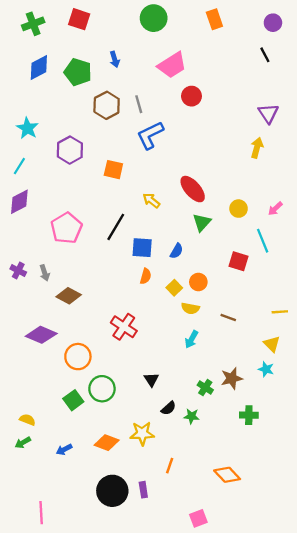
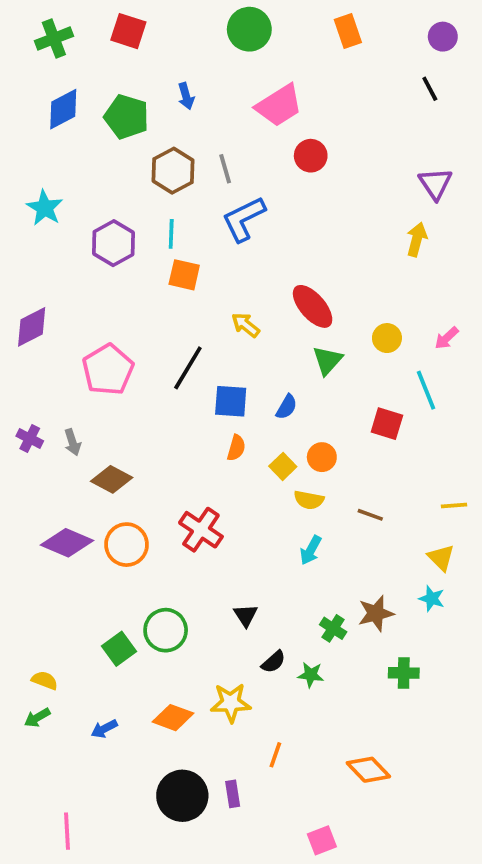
cyan line: (19, 166) -> (171, 234), moved, turned -30
orange circle: (78, 357) -> (126, 545), moved

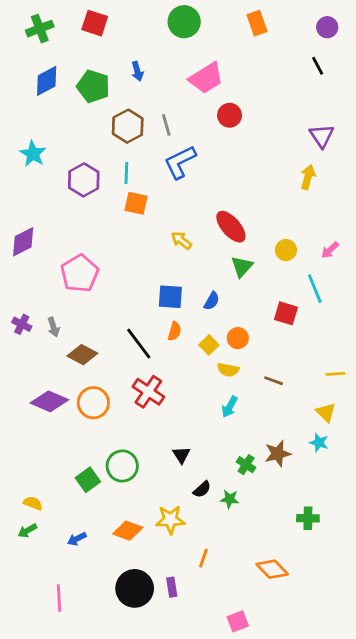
black line: (188, 368) -> (139, 344), moved, turned -68
green cross: (404, 673) -> (308, 518), moved
pink line: (67, 831) -> (59, 598), moved

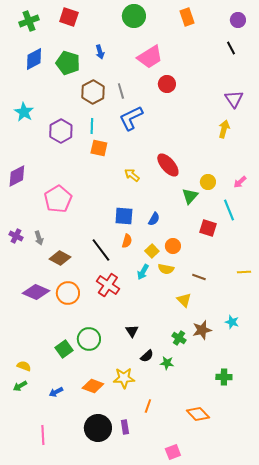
green triangle: (242, 267) -> (190, 196), moved
cyan arrow: (230, 407) -> (143, 272), moved
yellow triangle: (326, 412) -> (184, 300), moved

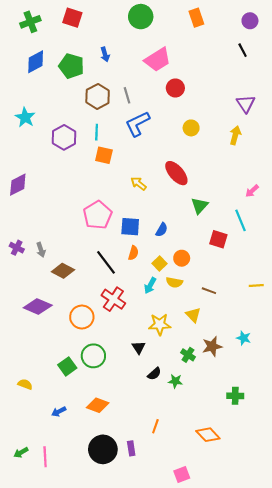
yellow circle: (208, 182) -> (191, 128), moved
pink pentagon: (58, 199) -> (98, 215), moved
orange circle: (68, 293) -> (82, 317), moved
yellow star: (124, 378) -> (160, 324), moved
green arrow: (20, 386) -> (21, 453), moved

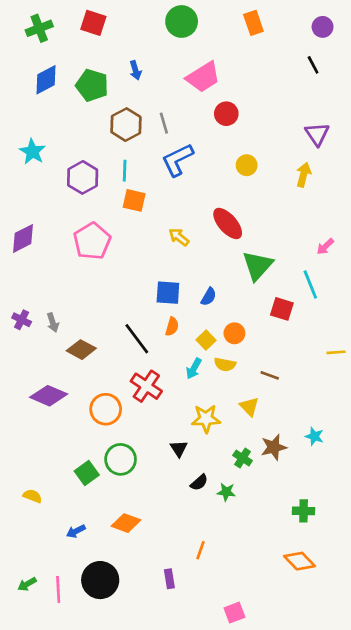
green triangle: (200, 206) -> (257, 266), size x1.4
pink pentagon: (98, 215) -> (92, 241), moved
yellow line: (256, 285) -> (336, 352), moved
orange diamond: (208, 435) -> (299, 561), moved
black circle: (103, 449) -> (100, 580), moved

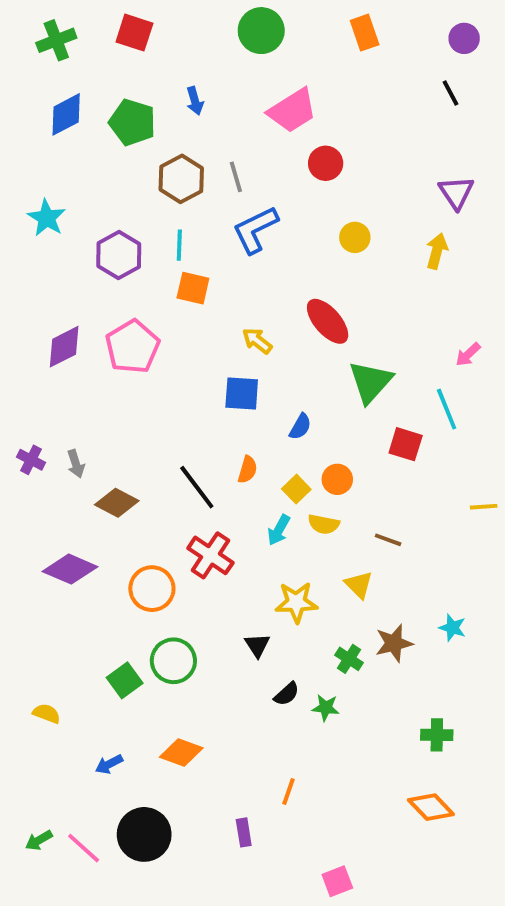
purple diamond: (23, 238) -> (64, 347), moved
blue square: (168, 293) -> (242, 393), moved
pink line: (58, 590) -> (84, 848), turned -45

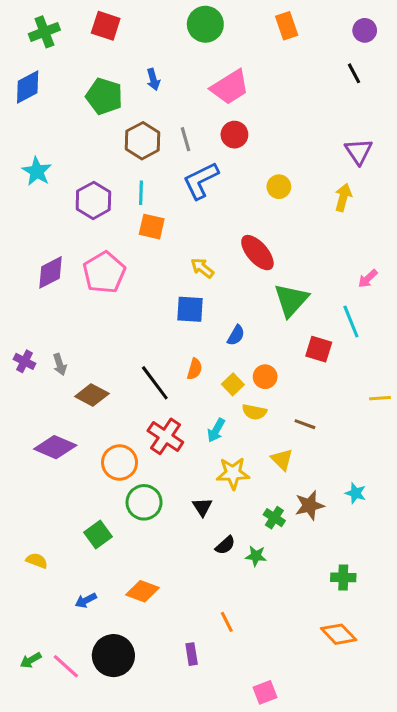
blue diamond: (66, 114) -> (28, 87), moved
red circle: (326, 163) -> (234, 135), moved
cyan arrow: (279, 530) -> (216, 430), moved
green circle: (173, 661) -> (144, 502), moved
orange line: (289, 792) -> (227, 622), turned -45

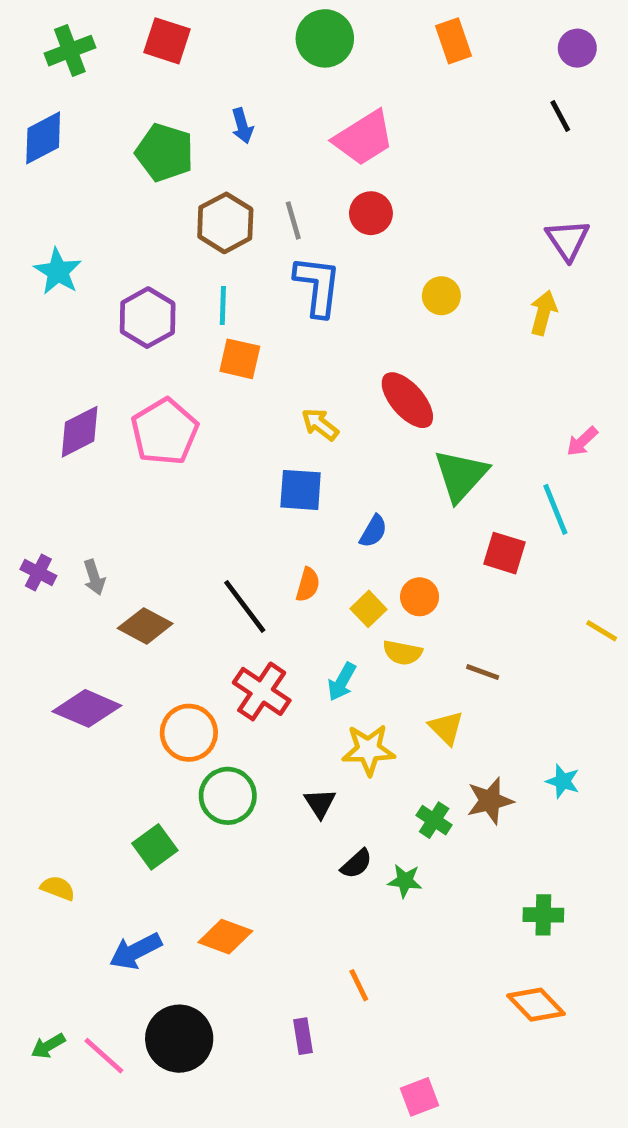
blue L-shape: (201, 181) -> (318, 286), turned 123
yellow line: (380, 398) -> (602, 631), turned 35
blue arrow: (86, 600) -> (135, 951), size x1.5

